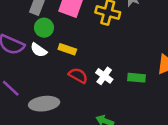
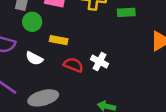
white semicircle: (39, 50) -> (34, 58), moved
green rectangle: (137, 78) -> (126, 12), moved

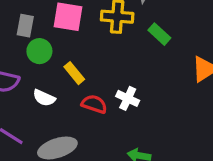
green rectangle: (126, 12) -> (159, 34), turned 48
yellow rectangle: (59, 40) -> (74, 73), turned 42

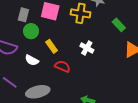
green rectangle: (159, 34) -> (119, 25), moved
white cross: (128, 98) -> (87, 48), moved

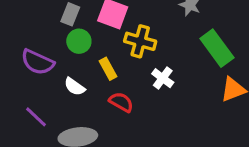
yellow cross: (81, 13) -> (140, 41), moved
green rectangle: (119, 25) -> (217, 48), size x1.6

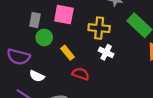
yellow cross: (140, 41) -> (99, 28), moved
white semicircle: (75, 87) -> (37, 76), moved

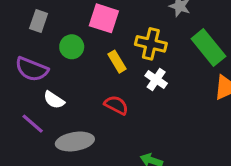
gray rectangle: (35, 20) -> (39, 21), moved
yellow rectangle: (67, 53) -> (117, 62), moved

